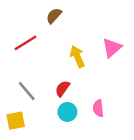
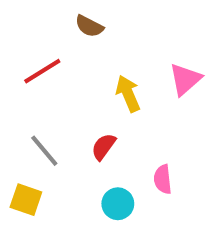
brown semicircle: (54, 16) -> (89, 26), turned -105
cyan circle: (67, 112) -> (118, 204), moved
yellow square: (16, 121) -> (26, 200), turned 30

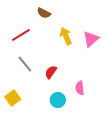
yellow arrow: (128, 94) -> (66, 36), moved
gray line: (44, 151) -> (25, 64), moved
yellow square: (26, 200) -> (13, 98), turned 35

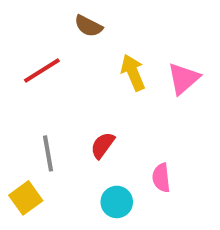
gray line: (25, 64) -> (48, 153), moved, turned 30

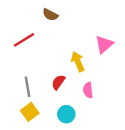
yellow arrow: (133, 73) -> (78, 62), moved
pink semicircle: (161, 178) -> (88, 90), moved
yellow square: (26, 198) -> (30, 112), moved

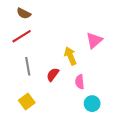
brown semicircle: (50, 15) -> (24, 13), moved
gray line: (27, 87) -> (28, 66), moved
cyan circle: (66, 114) -> (92, 104), moved

